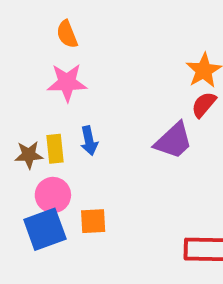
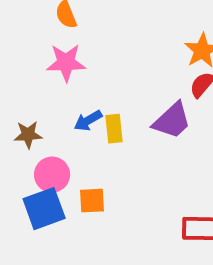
blue arrow: (89, 141) -> (88, 121), turned 72
yellow rectangle: (55, 149) -> (114, 129), moved

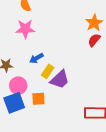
purple trapezoid: (172, 121) -> (60, 80), moved
yellow rectangle: (114, 129) -> (48, 71), moved, turned 40

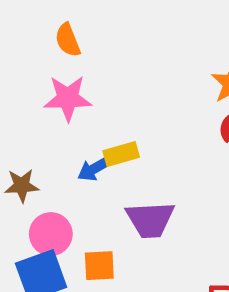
yellow rectangle: (48, 71) -> (121, 154), moved, turned 40
purple trapezoid: (60, 80) -> (150, 220), turned 40

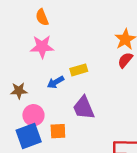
yellow rectangle: (121, 154) -> (79, 70), moved
purple trapezoid: (150, 220) -> (84, 108), turned 70

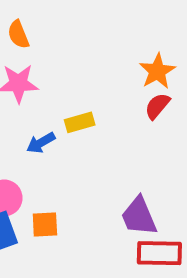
purple trapezoid: (84, 108) -> (139, 216), moved

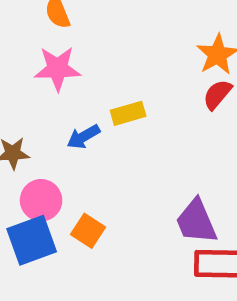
orange square: (45, 225) -> (88, 231), turned 36

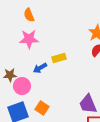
pink circle: (41, 200) -> (22, 86), moved

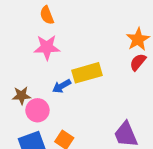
yellow rectangle: (59, 58) -> (87, 73), size x1.5

